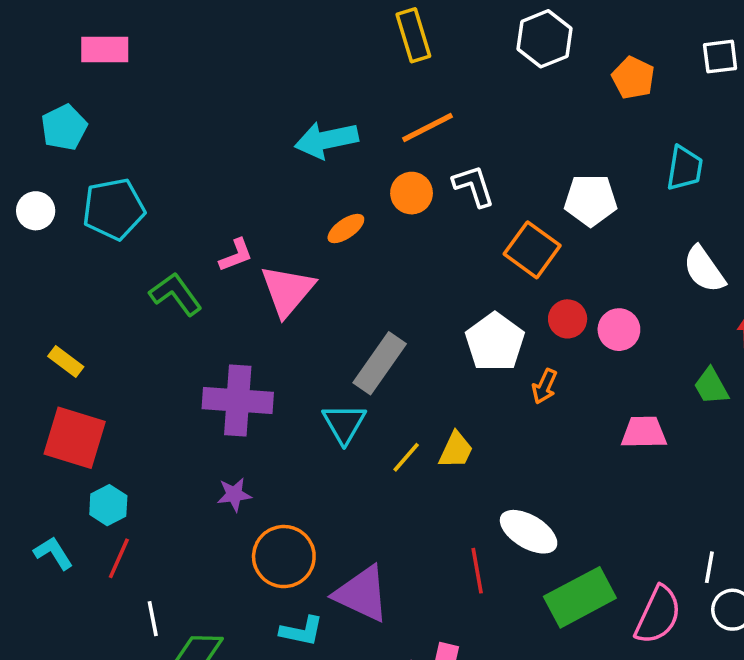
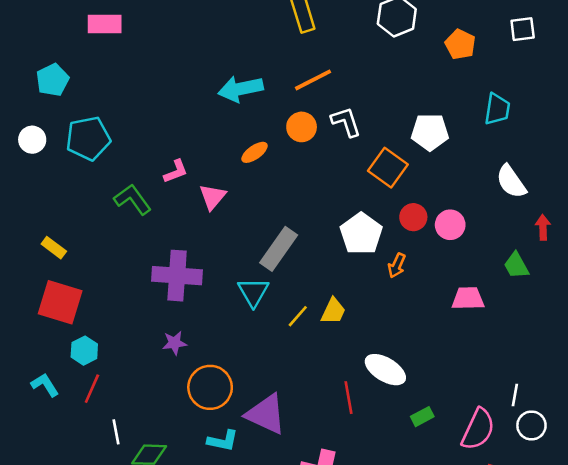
pink rectangle: (105, 49) -> (105, 24), moved
pink triangle: (287, 291) -> (213, 197), size x0.7
green rectangle: (580, 597) -> (422, 417), size x0.5

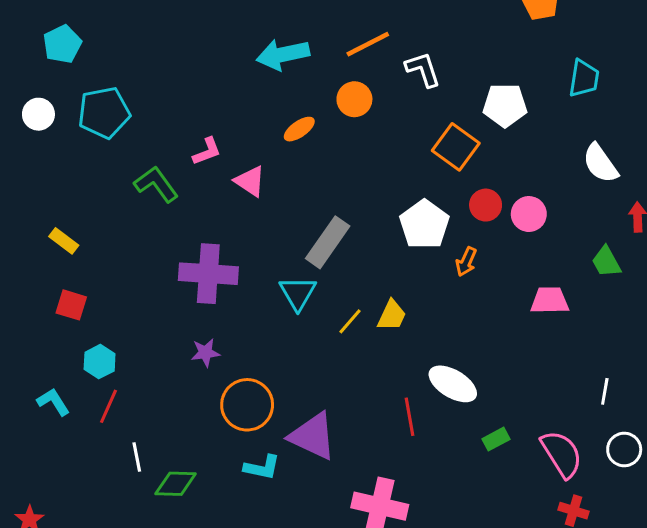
white L-shape: (346, 122) -> (423, 69), moved
pink triangle: (213, 197) -> (250, 181), turned -36
red square: (60, 302) -> (71, 305), size x0.6
white line: (515, 395) -> (605, 391), moved
pink semicircle: (478, 429) -> (562, 454), turned -57

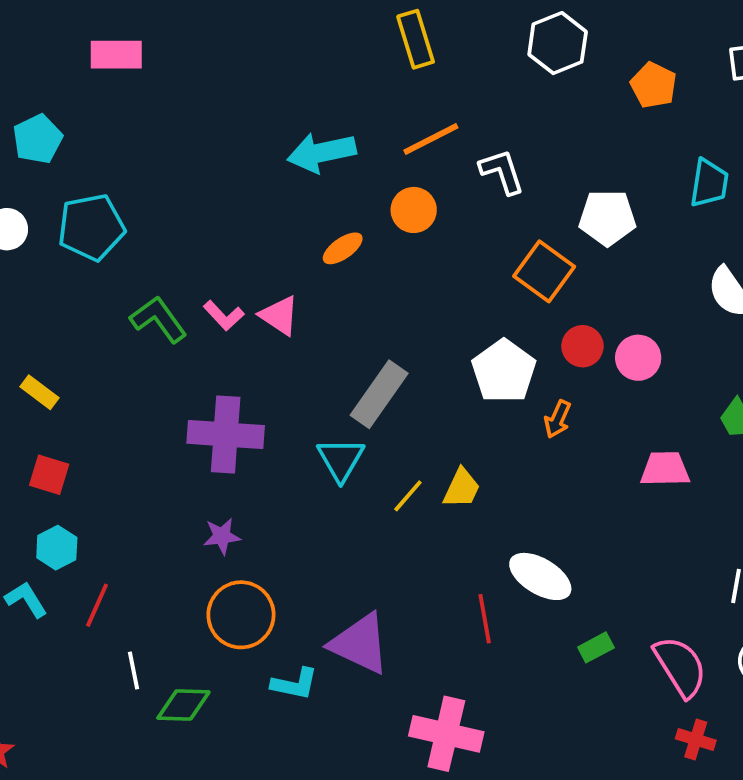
pink L-shape: (207, 151) -> (224, 316), moved, turned 68
cyan hexagon: (100, 362) -> (57, 548), moved
orange circle: (247, 405) -> (241, 615), moved

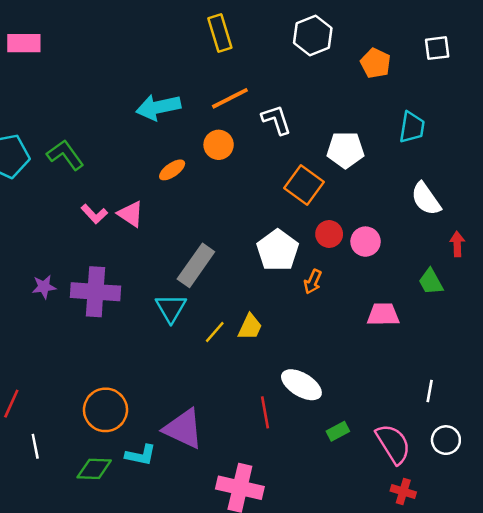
green L-shape: (158, 319) -> (65, 155), moved
purple star: (222, 536) -> (44, 287), moved
green diamond: (183, 705) -> (94, 469), moved

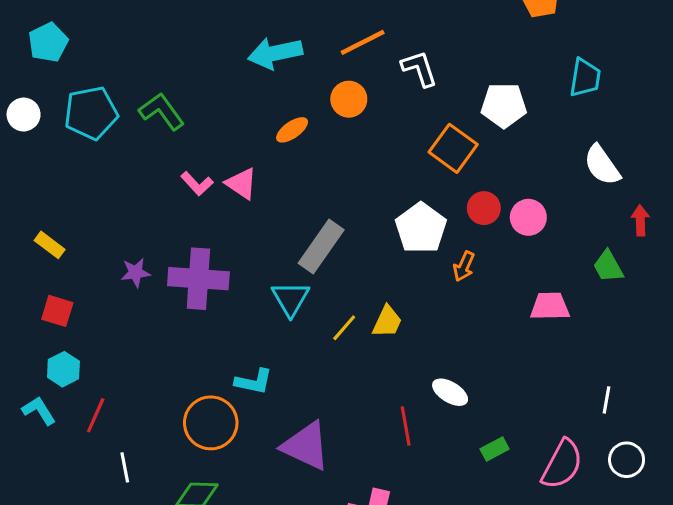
white ellipse: (301, 385) -> (450, 392), size x0.7
pink semicircle: (393, 444) -> (562, 464), turned 60
cyan L-shape: (141, 455) -> (254, 381), moved

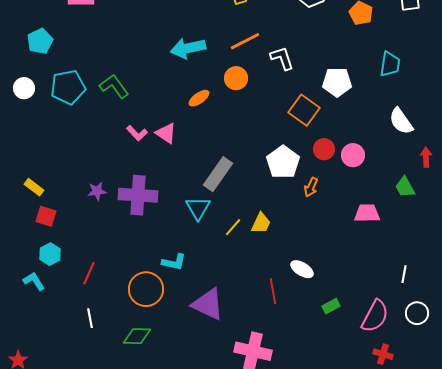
yellow rectangle: (50, 245) -> (34, 187), moved
red line: (96, 415) -> (89, 273), moved

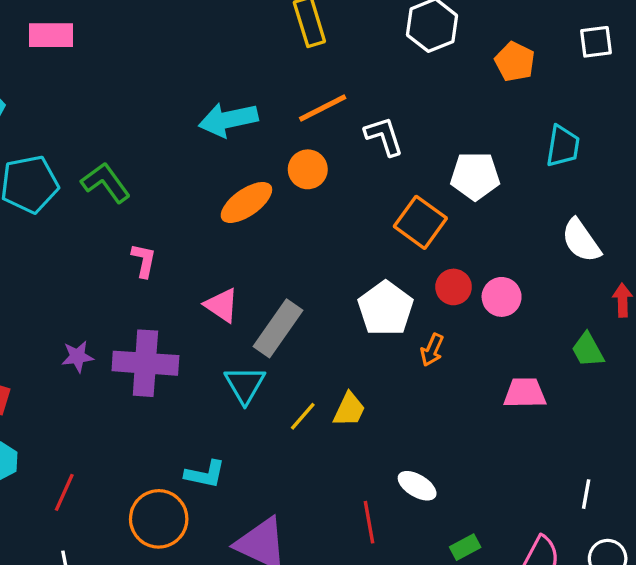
orange ellipse: (199, 98) -> (246, 202), size x1.5
pink L-shape: (137, 133) -> (144, 260), turned -125
pink triangle: (166, 133) -> (222, 305), moved

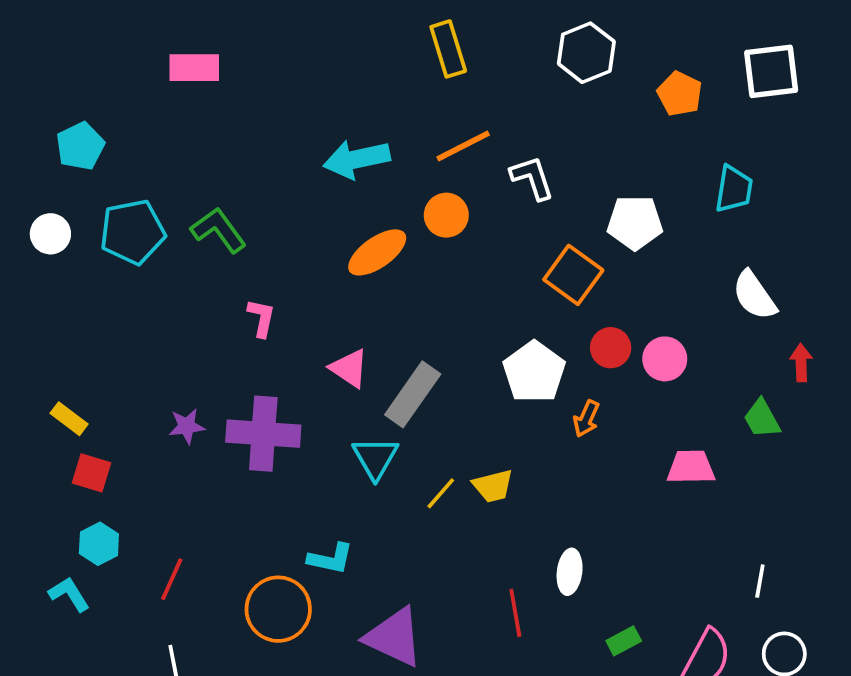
pink rectangle: (51, 35) -> (194, 68), moved
white square: (596, 42) -> (771, 71), size x1.5
yellow trapezoid: (349, 410) -> (493, 486), turned 51
white ellipse: (417, 486) -> (570, 572), turned 66

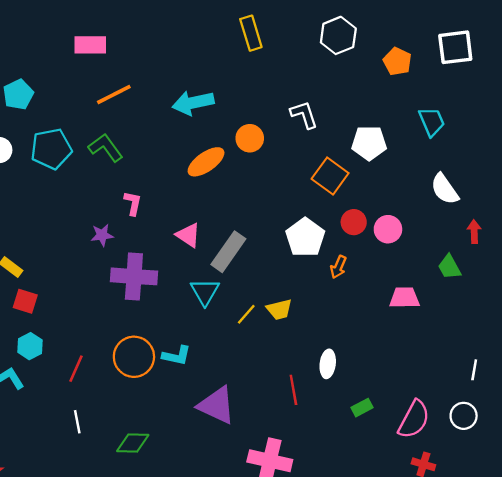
orange line: (463, 146) -> (114, 95), moved
cyan trapezoid: (734, 189) -> (432, 122), turned -32
purple star: (187, 426) -> (102, 235), moved
white line: (760, 581) -> (474, 370), moved
orange circle: (278, 609) -> (134, 357), moved

